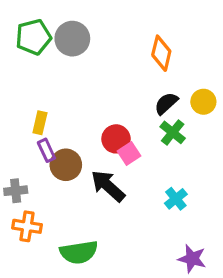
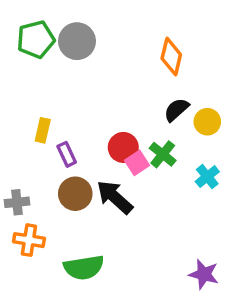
yellow circle: (203, 102) -> (207, 122), moved
green cross: (173, 132) -> (163, 154), moved
purple rectangle: (46, 150) -> (67, 154), moved
brown circle: (66, 165) -> (75, 194), moved
cyan cross: (176, 199) -> (207, 177), moved

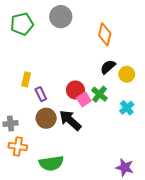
gray circle: (77, 41) -> (61, 17), moved

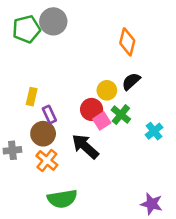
gray circle: (61, 17) -> (53, 21), moved
yellow circle: (127, 74) -> (107, 90), moved
brown circle: (46, 118) -> (43, 134), moved
orange cross: (18, 147) -> (47, 160), moved, turned 30

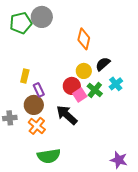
orange diamond: (127, 42) -> (84, 39), moved
cyan cross: (154, 131) -> (116, 84), moved

